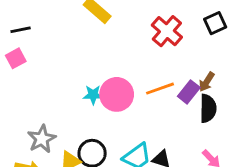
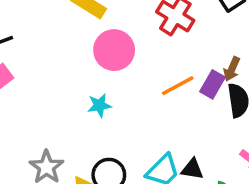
pink circle: (117, 94) -> (114, 50), moved

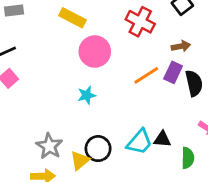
brown arrow: (232, 69) -> (181, 46), moved, turned -120

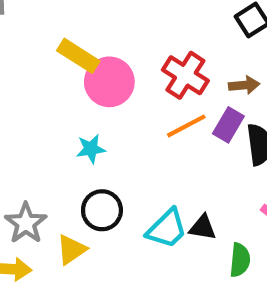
yellow rectangle: (72, 18) -> (78, 56), moved
red cross: (140, 22) -> (185, 75), moved
black circle: (98, 149) -> (102, 210), moved

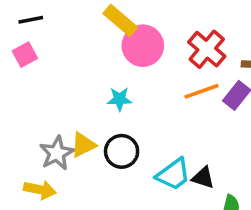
yellow triangle: (71, 250) -> (83, 145), moved

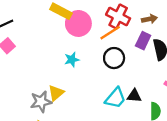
orange line: (201, 91) -> (110, 33), moved
black circle: (122, 151) -> (114, 58), moved
gray star: (57, 153) -> (41, 102), turned 30

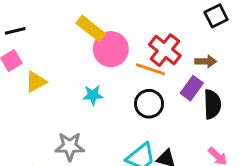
orange line: (110, 33) -> (150, 69), turned 40
yellow triangle: (56, 93) -> (36, 82), moved
gray star: (41, 102) -> (70, 146), moved

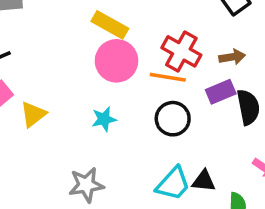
yellow rectangle: (91, 28) -> (110, 25), moved
purple rectangle: (192, 88) -> (221, 92), turned 40

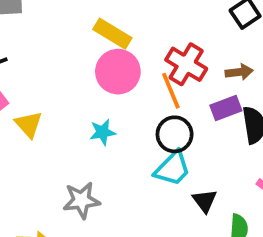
orange line: (168, 77) -> (171, 91), turned 56
yellow triangle: (33, 114) -> (29, 124), turned -36
black triangle: (204, 181) -> (205, 201), turned 45
cyan trapezoid: (173, 184) -> (173, 168), moved

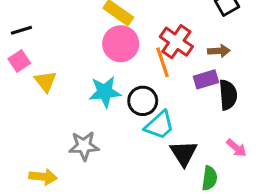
cyan star: (103, 132) -> (105, 92), size x1.5
black circle: (175, 134) -> (143, 101), moved
black triangle: (205, 201) -> (184, 153), size x1.4

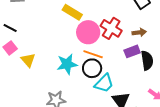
black line: (21, 30) -> (10, 28), turned 48
pink circle: (121, 44) -> (88, 32), moved
orange line: (162, 62) -> (93, 54), moved, turned -48

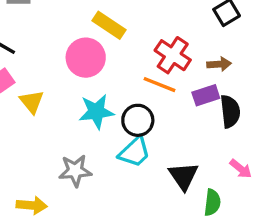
pink circle: (88, 32) -> (86, 58), moved
orange line: (93, 54) -> (160, 85), moved
cyan trapezoid: (104, 83) -> (135, 152), moved

